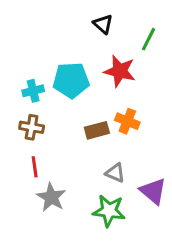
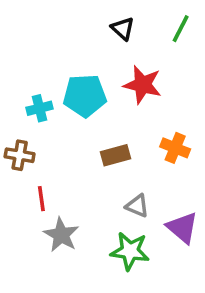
green line: (149, 39) -> (181, 29), moved
orange cross: (127, 121) -> (175, 148), moved
brown cross: (32, 127) -> (20, 155), moved

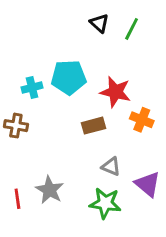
green line: (181, 29) -> (132, 29), moved
red star: (143, 85) -> (115, 92), moved
red line: (41, 199) -> (17, 199), moved

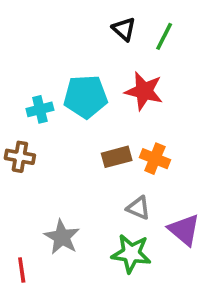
red star: (115, 92) -> (144, 91), moved
orange cross: (142, 120) -> (155, 159), moved
red line: (17, 199) -> (22, 270), moved

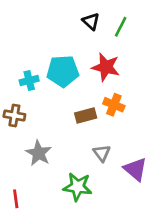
orange cross: (155, 159) -> (114, 105), moved
gray triangle: (138, 208) -> (102, 153), turned 30
gray star: (62, 237) -> (39, 153), moved
green star: (131, 254) -> (78, 187), moved

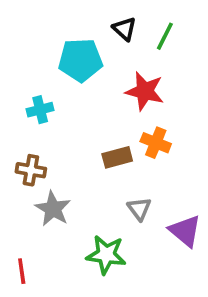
cyan pentagon: (63, 71) -> (80, 60), moved
brown cross: (14, 115) -> (31, 170), moved

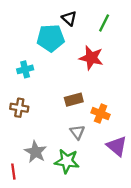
black triangle: (125, 29) -> (69, 18), moved
orange cross: (156, 143) -> (101, 114), moved
gray star: (53, 209) -> (36, 152), moved
gray triangle: (139, 209) -> (77, 132), moved

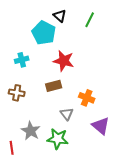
cyan pentagon: (51, 38) -> (44, 33), turned 30
red star: (91, 58) -> (64, 61), moved
brown rectangle: (74, 100) -> (54, 86), moved

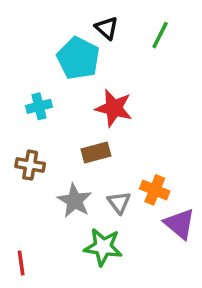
orange cross: (87, 98) -> (155, 190), moved
gray star: (31, 131) -> (75, 201), moved

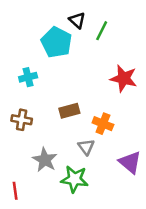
green line: (160, 35) -> (102, 31), moved
red star: (114, 108) -> (124, 78), moved
orange cross: (155, 190) -> (103, 124), moved
gray star: (75, 201) -> (45, 160), moved

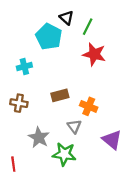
red star: (124, 78) -> (94, 54), moved

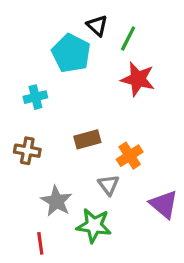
orange cross: (89, 106) -> (130, 156), turned 35
red line: (13, 164) -> (40, 243), moved

